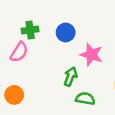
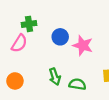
blue circle: (66, 33) -> (60, 37), moved
green arrow: (70, 77) -> (55, 77), moved, turned 140

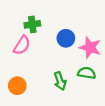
green semicircle: (77, 84) -> (87, 73), moved

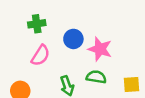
pink semicircle: (22, 45) -> (40, 55), moved

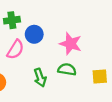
blue circle: (73, 39) -> (34, 34), moved

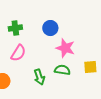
blue circle: (34, 34) -> (50, 28), moved
yellow square: (100, 76) -> (90, 67), moved

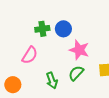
green cross: (15, 28) -> (42, 29), moved
green semicircle: (62, 70) -> (76, 73), turned -56

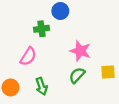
blue circle: (63, 29) -> (60, 11), moved
green arrow: (52, 80) -> (42, 86), moved

